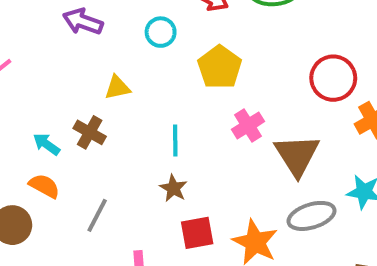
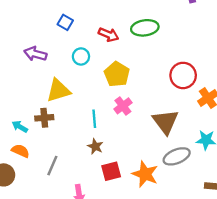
yellow triangle: (117, 88) -> (58, 91), size x1.6
pink cross: (248, 125) -> (123, 106), moved
brown cross: (90, 132) -> (44, 118), turned -30

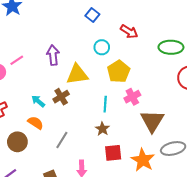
green ellipse: (145, 28) -> (171, 47), moved
purple arrow: (35, 54) -> (53, 55), moved, turned 60
yellow pentagon: (117, 74) -> (119, 72), moved
brown cross: (44, 118) -> (61, 97), turned -35
brown triangle: (165, 122) -> (152, 121), moved

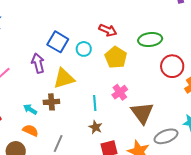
blue square: (92, 15) -> (58, 42), moved, size x1.5
yellow pentagon: (119, 72) -> (116, 57), moved
brown cross: (61, 97) -> (51, 102), turned 35

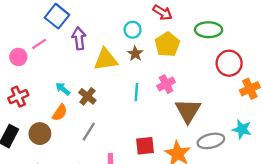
blue square: (58, 42) -> (57, 16), moved
brown cross: (51, 102) -> (87, 96), moved, turned 35
brown star: (96, 127) -> (135, 54), moved
orange semicircle: (30, 130) -> (60, 113), turned 91

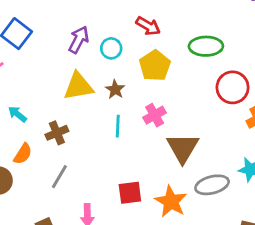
purple arrow: (79, 38) -> (79, 40), moved, turned 35
brown star: (135, 54) -> (115, 89), moved
cyan arrow: (63, 89) -> (17, 114), moved
brown cross: (87, 96) -> (57, 133), turned 30

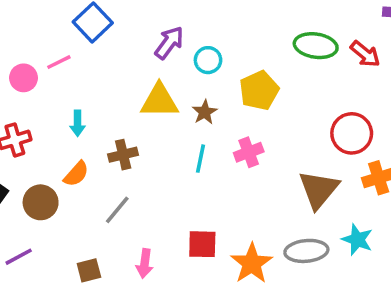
red arrow: (148, 26) -> (365, 54), moved
green ellipse: (206, 46) -> (316, 46), moved
cyan arrow: (17, 114) -> (78, 123), turned -138
brown triangle: (183, 148) -> (319, 189), moved

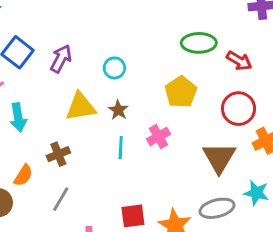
purple arrow: (169, 43) -> (61, 59), moved
red arrow: (365, 54) -> (239, 61), moved
yellow pentagon: (259, 90) -> (181, 92), moved
cyan arrow: (78, 123) -> (18, 117), moved, size x1.4

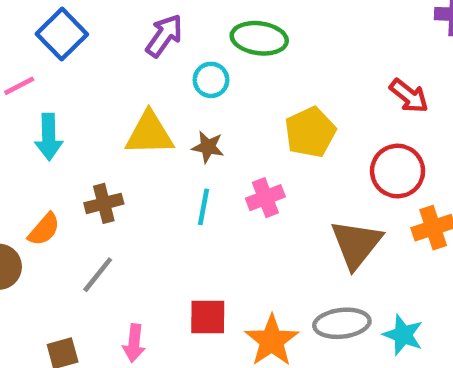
green ellipse: (199, 43) -> (259, 38), moved
purple arrow: (61, 59) -> (164, 36), moved
brown star: (118, 110) -> (208, 147), turned -30
cyan star: (256, 193) -> (403, 335), moved

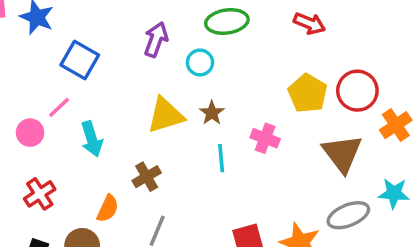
red arrow: (409, 96) -> (309, 23), moved
yellow pentagon: (310, 132) -> (308, 93), moved
brown star: (208, 147) -> (212, 113), turned -30
pink cross: (265, 198) -> (265, 138), turned -32
cyan star: (403, 335) -> (394, 193), moved

